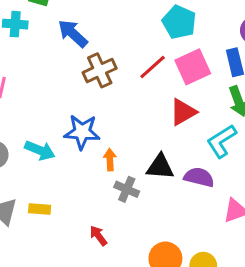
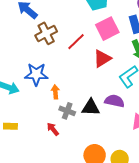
red line: (153, 67) -> (76, 42), moved
black triangle: (160, 167) -> (91, 107), moved
red arrow: (98, 236) -> (53, 129), moved

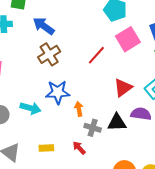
brown cross: (46, 33) -> (49, 54), moved
red triangle: (102, 59) -> (123, 88), moved
yellow rectangle: (10, 126) -> (46, 148), moved

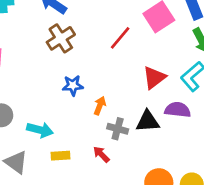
blue star: (58, 92) -> (73, 85), size x0.7
cyan arrow: (30, 108) -> (40, 130), moved
orange arrow: (79, 109) -> (100, 106), turned 32

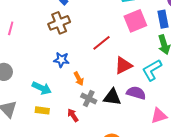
red line: (120, 38) -> (102, 43), moved
orange arrow: (100, 106) -> (79, 79), turned 120
cyan arrow: (40, 130) -> (42, 88), moved

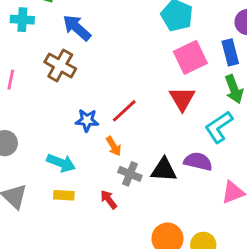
brown cross: (59, 23) -> (60, 65), moved, turned -35
red line: (102, 43) -> (124, 111), moved
red triangle: (123, 66) -> (182, 99), moved, turned -30

